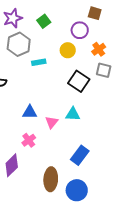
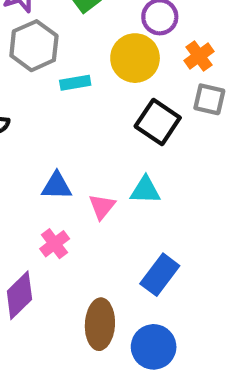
yellow circle: (68, 50) -> (135, 58), size x1.5

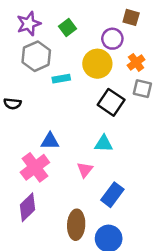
pink triangle: (102, 207) -> (85, 170), moved
pink cross: (55, 244) -> (35, 167), moved, size x1.6

